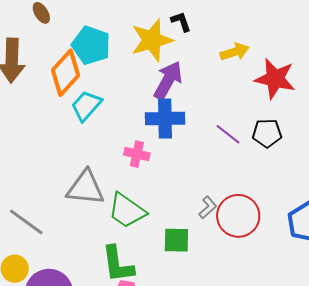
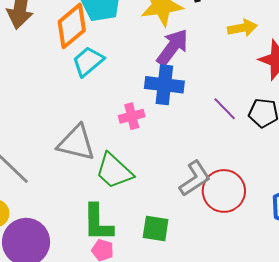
pink cross: (137, 154) -> (132, 116), turned -35
gray L-shape: (208, 207) -> (195, 179), size x1.6
green square: (176, 240) -> (156, 229), moved

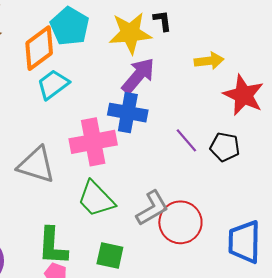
pink cross: (132, 116) -> (93, 142), size x1.8
green trapezoid: (114, 171) -> (96, 199), moved

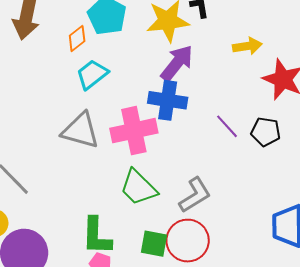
orange diamond: (39, 48) -> (77, 38), size x0.6
gray triangle: (36, 165) -> (81, 130), moved
red circle: (180, 222) -> (188, 241), moved

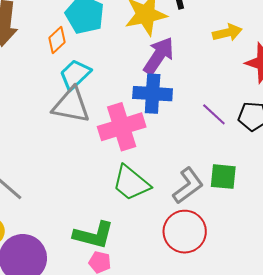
gray triangle: (81, 130) -> (71, 105), moved
green L-shape: (97, 236) -> (94, 235), turned -72
green square: (154, 244) -> (223, 177), moved

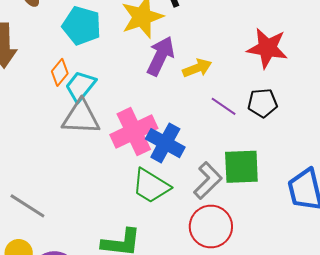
yellow arrow: (227, 33) -> (197, 68), moved
orange diamond: (57, 40) -> (60, 72), moved
blue cross: (153, 94) -> (165, 143), moved, turned 33
green square: (223, 177) -> (241, 167), size x1.4

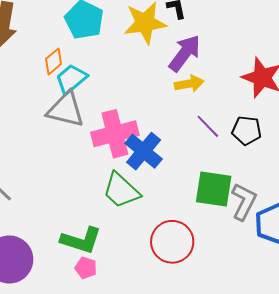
purple arrow: (161, 56) -> (185, 53), moved
gray L-shape: (208, 181) -> (244, 202), moved, turned -30

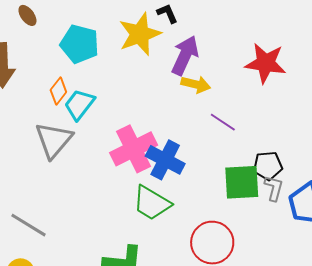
yellow arrow: (189, 84) -> (196, 84), turned 36
gray triangle: (66, 110) -> (54, 140), moved, turned -51
black pentagon: (247, 130) -> (268, 166), moved
gray L-shape: (244, 202) -> (274, 188), size x0.7

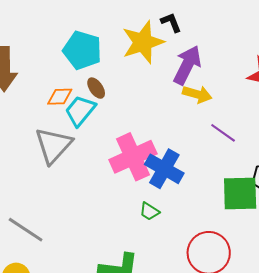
brown ellipse: (27, 15) -> (96, 88), moved
orange diamond: (58, 91) -> (60, 97), turned 48
green trapezoid: (152, 203) -> (149, 211), size x0.5

